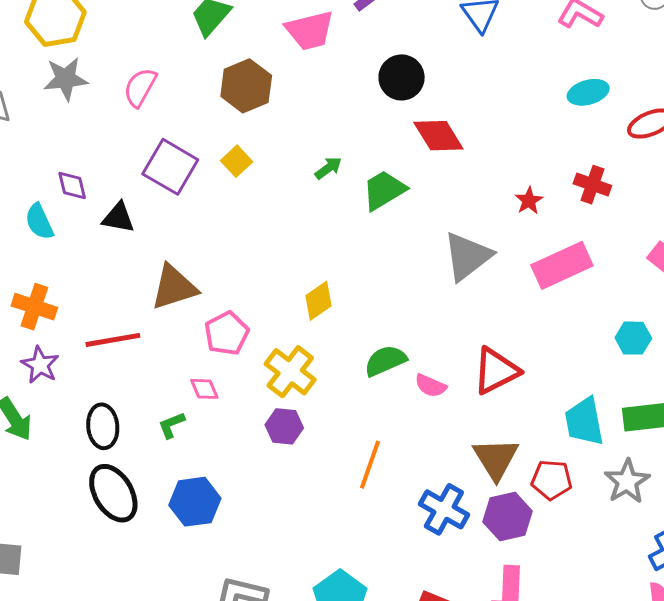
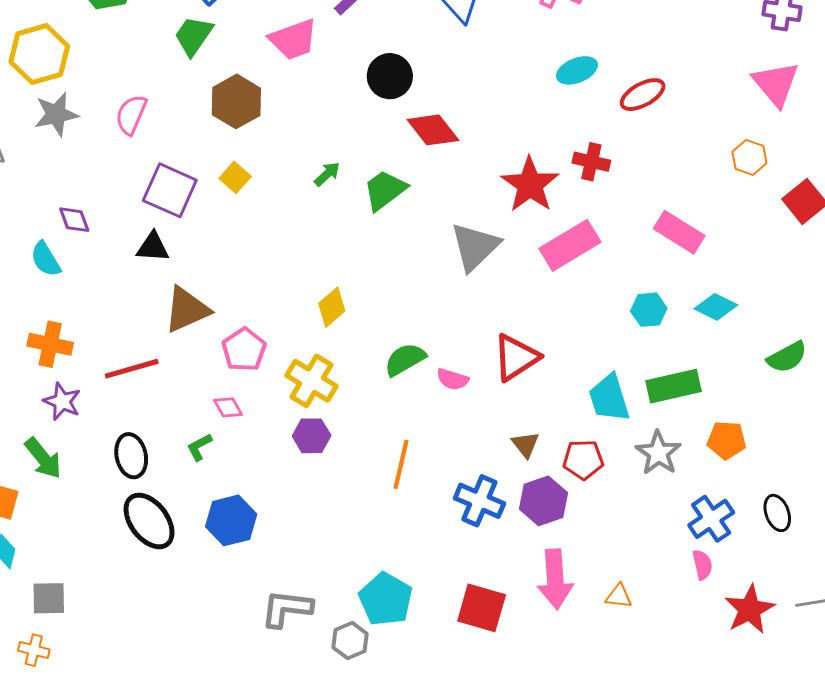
red star: (529, 201) -> (530, 185), size x2.0
black triangle: (118, 218) -> (153, 247), moved
brown triangle: (496, 459) -> (525, 445), size x0.6

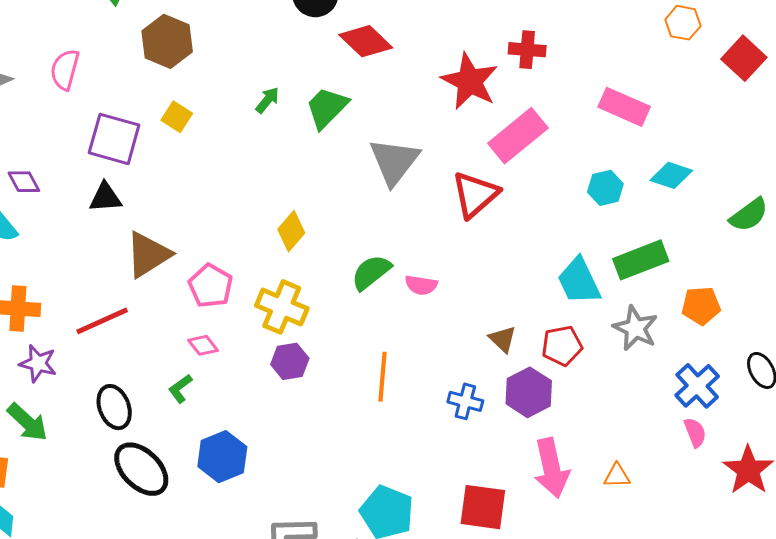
gray triangle: (475, 247) -> (394, 161), moved
red triangle: (516, 357) -> (475, 194), moved
blue cross: (479, 501) -> (465, 401), size x0.7

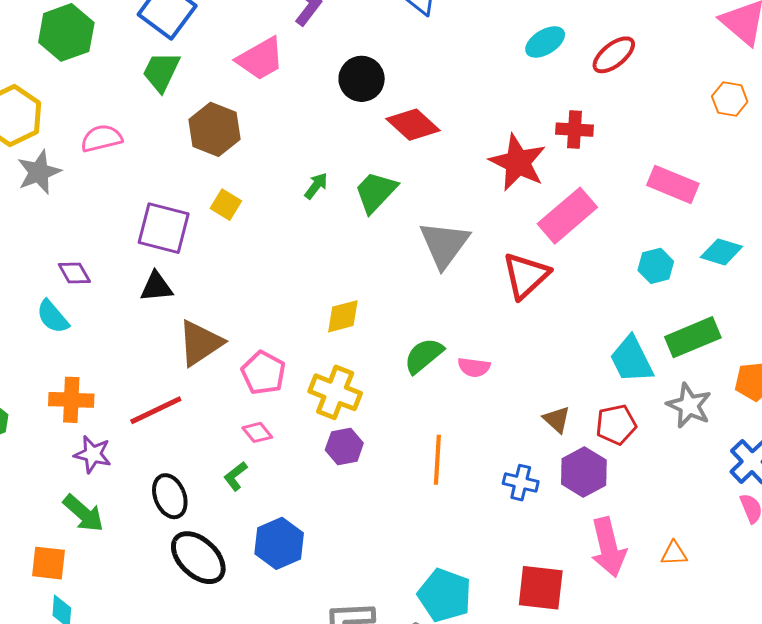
pink semicircle: (65, 70) -> (102, 138), moved, turned 63
yellow diamond: (291, 231) -> (343, 316), turned 36

